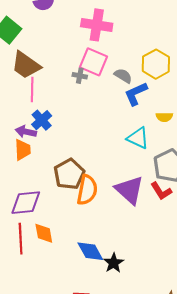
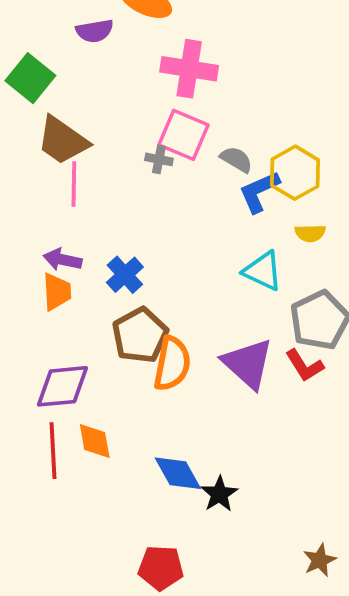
yellow hexagon: (156, 64) -> (295, 173), moved
blue cross: (42, 120) -> (125, 275), moved

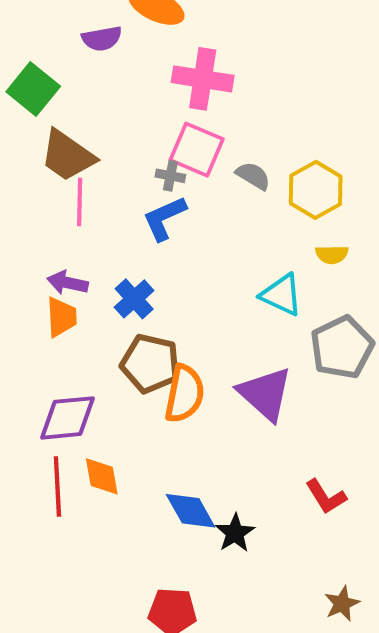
blue L-shape: (259, 192) -> (164, 218), moved
brown pentagon: (140, 335) -> (150, 363), turned -30
red L-shape: (304, 365) -> (326, 497), moved

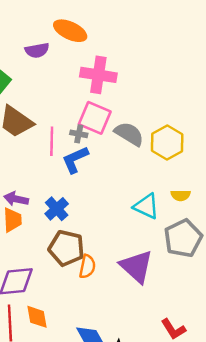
gray semicircle: (253, 176) -> (129, 134), size x1.4
pink line: (80, 202) -> (52, 141), moved
yellow semicircle: (332, 254) -> (181, 195), moved
orange semicircle: (185, 394) -> (87, 266), size x0.7

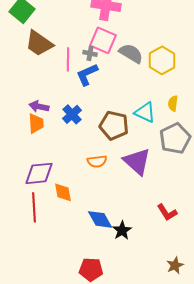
yellow semicircle: (181, 195) -> (173, 103), turned 98
brown pentagon: (66, 248) -> (114, 125), moved
orange semicircle: (87, 266) -> (97, 161), turned 72
orange diamond: (37, 317) -> (63, 192), moved

